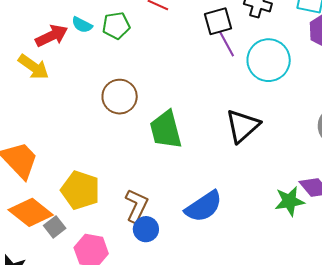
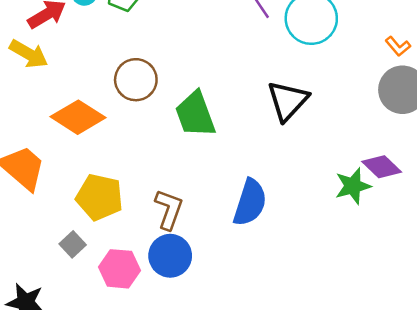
blue semicircle: (204, 207) -> (250, 203), turned -33
orange diamond: (31, 212) -> (78, 117), moved
blue circle: (146, 229) -> (170, 256), moved, size x1.4

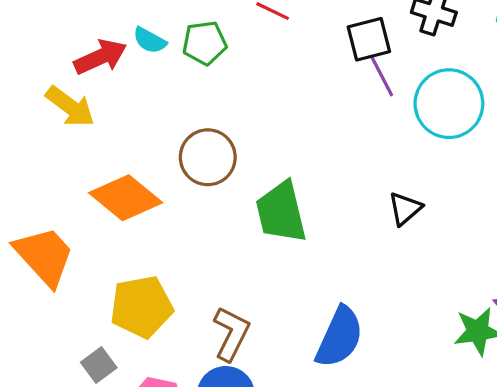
black triangle: (288, 101) -> (405, 209), size x0.6
yellow pentagon: (99, 197) -> (141, 307), turned -30

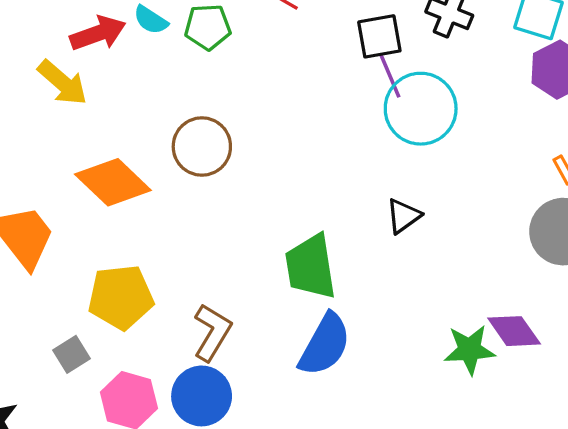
cyan circle: (449, 104) -> (421, 109), moved
green trapezoid: (281, 212) -> (311, 267), moved

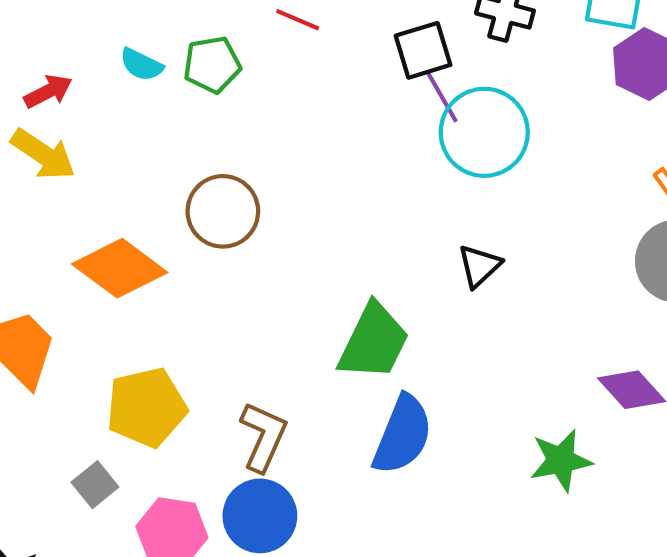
red arrow: (98, 33) -> (48, 91), moved, size x0.7
green trapezoid: (311, 267) -> (374, 342), turned -138
green star: (470, 350) -> (561, 460), moved

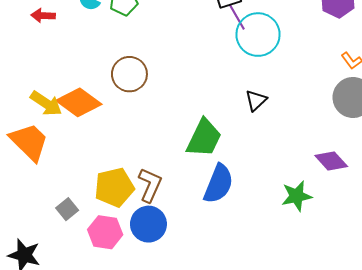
red arrow: (48, 91) -> (43, 16), turned -150
yellow arrow: (43, 154) -> (46, 103), moved
yellow pentagon: (146, 407) -> (114, 187), moved

